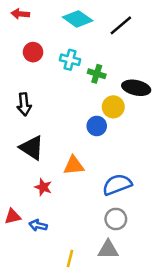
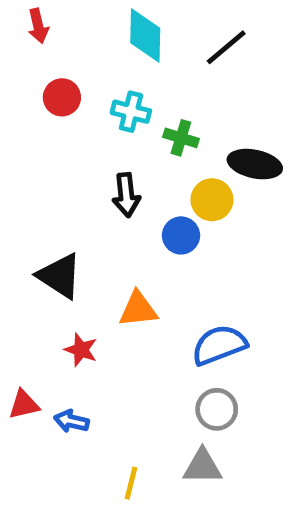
red arrow: (20, 14) -> (38, 26), turned -108
cyan diamond: (78, 19) -> (145, 35), turned 56
black arrow: (24, 104) -> (126, 195), moved

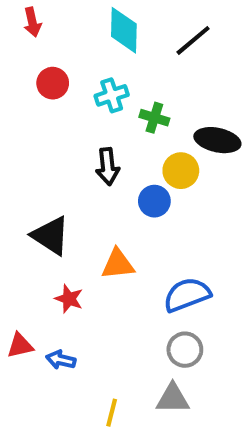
cyan cross: (131, 112) -> (112, 95), turned -32

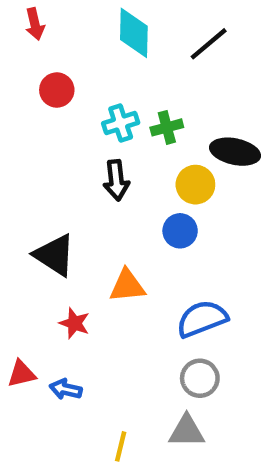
cyan cross: (112, 95) -> (121, 123), moved
green cross: (154, 118) -> (167, 127), turned -32
blue circle: (154, 201) -> (180, 231), moved

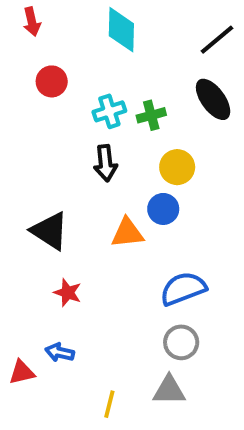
black line: (209, 44) -> (217, 40), moved
black ellipse: (235, 152) -> (213, 99), moved, turned 42
orange triangle: (127, 286) -> (127, 233), moved
red triangle: (22, 374) -> (22, 372), moved

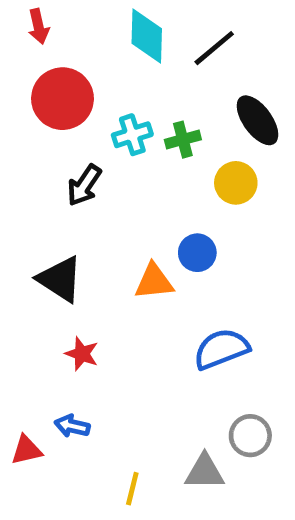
black line: (217, 40) -> (214, 48), moved
red circle: (52, 81) -> (63, 99), size x1.6
black arrow: (105, 163) -> (84, 185), moved, turned 40
yellow circle: (177, 167) -> (236, 183), moved
gray circle: (181, 342) -> (250, 436), moved

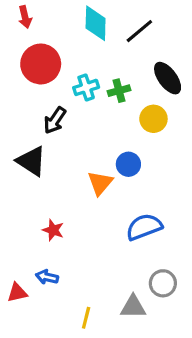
black triangle: (60, 279) -> (31, 161), moved
orange triangle: (154, 282) -> (100, 183), turned -44

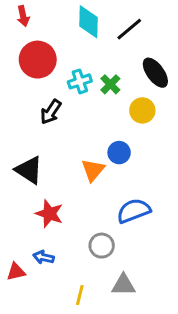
green cross: (119, 91) -> (110, 84), turned -30
black triangle: (31, 161) -> (29, 170), moved
red star: (53, 230) -> (49, 214), size x1.4
gray circle: (163, 283) -> (102, 246), moved

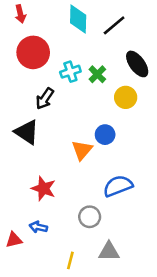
black triangle: (29, 170) -> (27, 132), moved

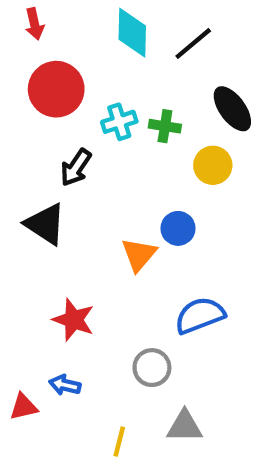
green cross: (97, 74) -> (165, 126), turned -36

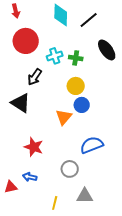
yellow circle: (213, 165) -> (76, 86), moved

